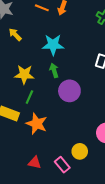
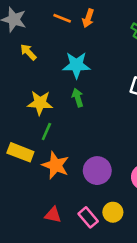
purple circle: (69, 91) -> (97, 171), moved
yellow circle: (80, 151) -> (113, 212), moved

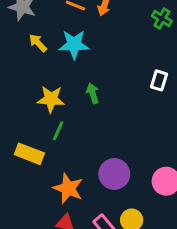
cyan star: (76, 65) -> (74, 44), moved
orange star: (56, 165) -> (68, 188), moved

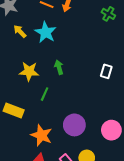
cyan star: (74, 44) -> (46, 32), turned 30
white rectangle: (159, 80) -> (106, 71), moved
green line: (58, 131) -> (45, 94), moved

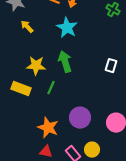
cyan star: (46, 32) -> (67, 28), moved
green arrow: (59, 67) -> (65, 62), size x1.5
yellow rectangle: (14, 111) -> (21, 89), moved

